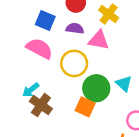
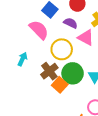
cyan arrow: (31, 90) -> (22, 59), turned 136
brown cross: (41, 105) -> (49, 71), moved

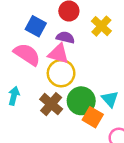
pink triangle: (86, 37) -> (58, 54), moved
orange square: (60, 85) -> (93, 117), moved

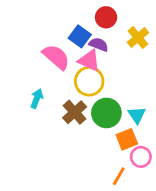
blue square: (36, 26) -> (80, 36), moved
orange square: (93, 117) -> (127, 139), moved, turned 30

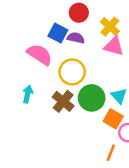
pink triangle: (89, 61) -> (114, 46), moved
orange square: (127, 139) -> (113, 119), turned -30

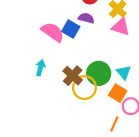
blue square: (58, 33) -> (71, 29), moved
yellow circle: (72, 72) -> (84, 88), moved

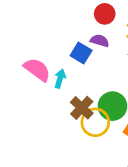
pink semicircle: (53, 32) -> (37, 70), moved
cyan arrow: (40, 68) -> (60, 79), moved

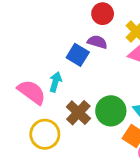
pink semicircle: (37, 70) -> (32, 92), moved
yellow circle: (95, 122) -> (45, 134), moved

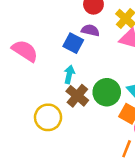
cyan arrow: (55, 82) -> (69, 74), moved
pink semicircle: (32, 92) -> (25, 51), moved

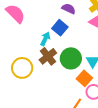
blue square: (73, 43) -> (60, 28), moved

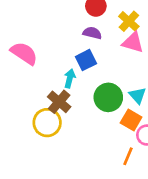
blue square: (60, 28) -> (86, 60), turned 35
brown cross: (48, 56) -> (59, 102), moved

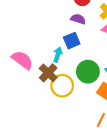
pink semicircle: (24, 53) -> (22, 60), moved
yellow circle: (47, 123) -> (62, 86), moved

